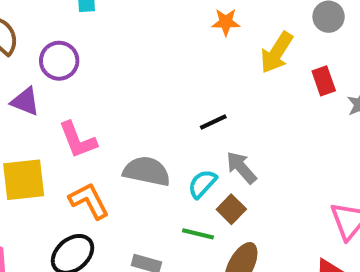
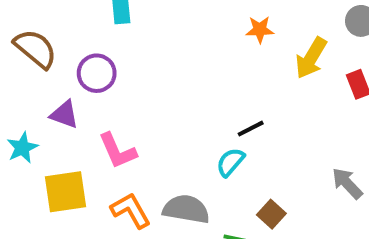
gray arrow: (241, 167) -> (347, 183), moved
gray semicircle: (147, 171) -> (186, 209), moved
cyan semicircle: (202, 184) -> (230, 162), moved

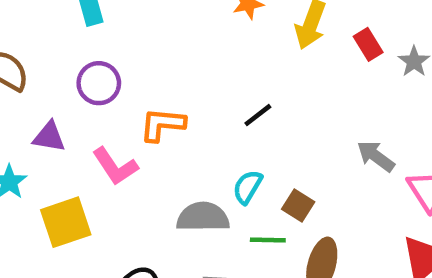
purple circle: (97, 73) -> (99, 83), moved
cyan semicircle: (230, 162) -> (248, 187), moved
orange L-shape: (131, 210) -> (162, 124), moved, turned -45

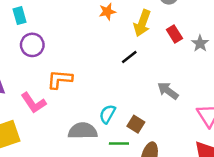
purple circle: (99, 83) -> (32, 45), moved
black line: (258, 115) -> (129, 57), moved
gray arrow: (376, 156) -> (168, 91), moved

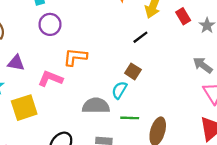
gray arrow: (168, 91) -> (203, 65), moved
pink L-shape: (34, 103) -> (50, 79), turned 145
brown square: (136, 124) -> (133, 71), moved

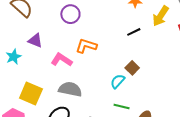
black line: (140, 37) -> (134, 32), moved
gray semicircle: (96, 106) -> (70, 89), moved
yellow square: (24, 108) -> (31, 94), moved, turned 30

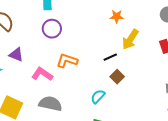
yellow arrow: (161, 16) -> (130, 39), moved
black line: (134, 32) -> (110, 57), moved
brown square: (132, 68) -> (117, 77), moved

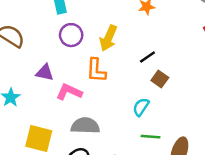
yellow arrow: (130, 39) -> (108, 38), moved
purple triangle: (16, 55) -> (45, 73), moved
orange L-shape: (67, 61) -> (96, 70), turned -95

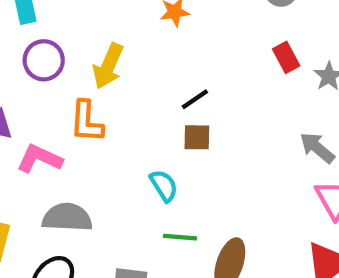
black line: (147, 57) -> (195, 99), moved
brown square: (160, 79) -> (197, 137), turned -35
cyan semicircle: (141, 107) -> (164, 186), turned 114

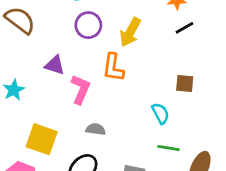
black line: (195, 99) -> (184, 28), moved
pink L-shape: (39, 159) -> (81, 89), turned 84
gray semicircle: (67, 217) -> (96, 129), size x0.6

